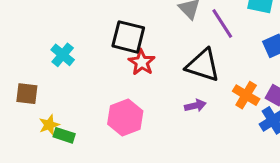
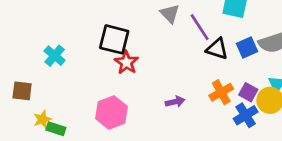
black triangle: (203, 65) -> (217, 49), moved, size x0.7
orange cross: (246, 95) -> (221, 92), turned 30

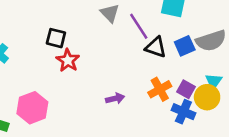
black square: (114, 39) -> (56, 38), size x0.7
pink hexagon: (111, 113) -> (32, 108), moved
blue cross: (246, 115) -> (183, 112), turned -35

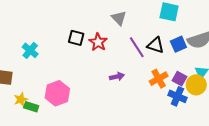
purple line: (139, 26) -> (137, 47), moved
red star: (68, 60) -> (98, 42), moved
purple arrow: (115, 98) -> (117, 77), moved

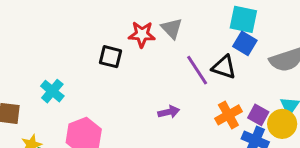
red star: (98, 42) -> (142, 34), moved, turned -30
blue square: (178, 44) -> (245, 43), moved, turned -35
cyan cross: (30, 50) -> (52, 91), moved

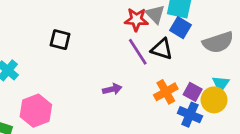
gray triangle: (172, 28) -> (155, 14), moved
red star: (142, 34) -> (136, 20), moved

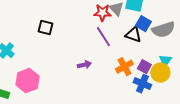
blue square: (181, 28) -> (143, 24), moved
black triangle: (162, 49) -> (133, 35), moved

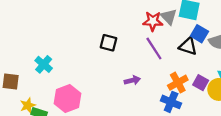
black square: (45, 28) -> (108, 43), moved
blue cross: (142, 84) -> (171, 102), moved

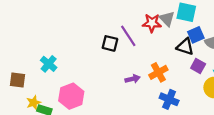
blue square: (199, 34) -> (196, 35), turned 35
purple line: (154, 48) -> (128, 36), moved
orange cross: (178, 83) -> (158, 72), moved
purple square: (201, 83) -> (198, 66), moved

